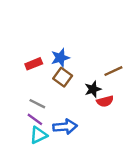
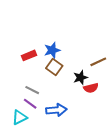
cyan triangle: (39, 135) -> (20, 117), moved

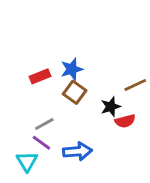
gray line: (32, 90) -> (44, 124), turned -56
cyan triangle: (20, 117) -> (27, 161), turned -35

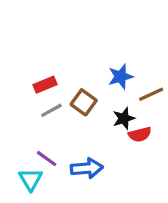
blue star: (72, 69) -> (121, 77), moved
gray line: (44, 124) -> (51, 110), moved

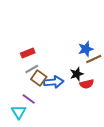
blue star: (121, 77) -> (86, 49), moved
brown square: (84, 102) -> (39, 78), moved
blue arrow: (87, 168) -> (54, 82), moved

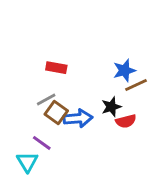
red rectangle: (28, 53) -> (56, 68), moved, turned 32

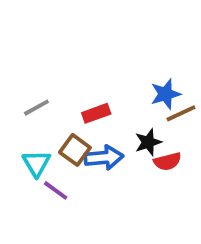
red rectangle: (56, 68) -> (96, 113), moved, turned -30
gray line: (46, 99) -> (36, 108), moved
cyan triangle: (27, 162) -> (36, 163), moved

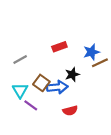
red rectangle: (96, 113) -> (59, 47), moved
black star: (148, 142) -> (72, 74), moved
red semicircle: (167, 161) -> (70, 111), moved

